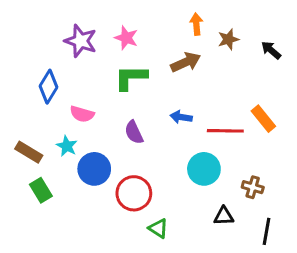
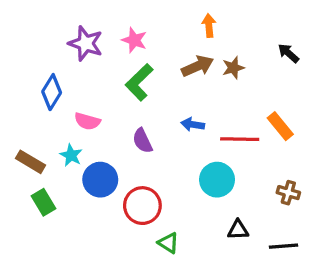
brown star: (228, 39) -> (233, 68), moved
green L-shape: (131, 77) -> (139, 82), turned -44
brown cross: (253, 187) -> (288, 193), moved
black line: (266, 231) -> (283, 246), turned 76

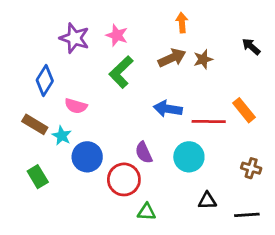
blue arrow: (193, 124) -> (168, 109), size x1.4
purple semicircle: (142, 141) -> (144, 153), moved
brown rectangle: (31, 162) -> (35, 124), moved
green triangle: (168, 243) -> (147, 212), turned -30

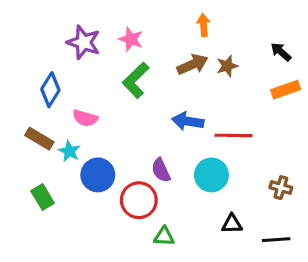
orange rectangle: (244, 110) -> (286, 90), moved, turned -70

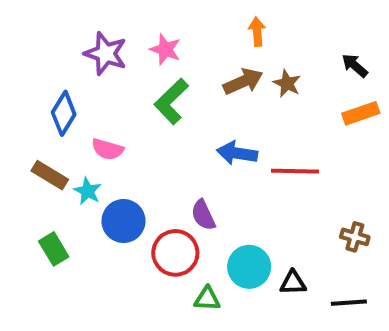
brown star: (227, 66) -> (287, 83), turned -30
cyan circle: (211, 175) -> (249, 267), moved

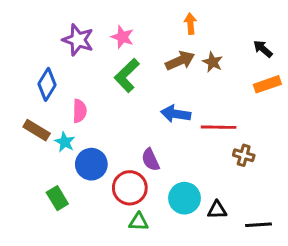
pink semicircle: (108, 149) -> (80, 111), turned -105
brown cross: (355, 237) -> (244, 155), moved
green rectangle: (54, 249) -> (57, 198), moved
green triangle: (207, 299) -> (139, 222), moved

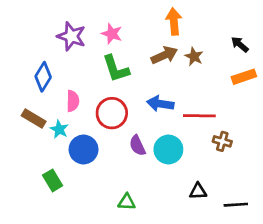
orange arrow: (190, 24) -> (174, 22), size x1.4
green L-shape: (127, 75) -> (116, 69), turned -64
red circle: (130, 188) -> (112, 113), moved
cyan circle: (185, 198) -> (168, 149), moved

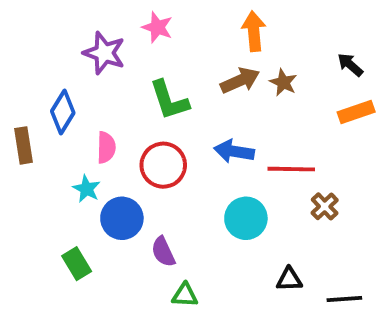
pink star: (112, 34) -> (157, 27), moved
brown rectangle: (34, 119) -> (23, 145), moved, turned 50
brown cross: (222, 141) -> (325, 206), turned 30
purple semicircle: (137, 145) -> (163, 252), moved

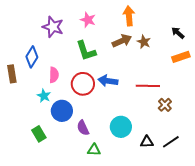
pink star: (157, 27) -> (88, 20), moved
blue arrow: (234, 151) -> (108, 81), moved
cyan circle: (246, 218) -> (121, 127), moved
black line: (344, 299) -> (171, 142), moved, turned -30

